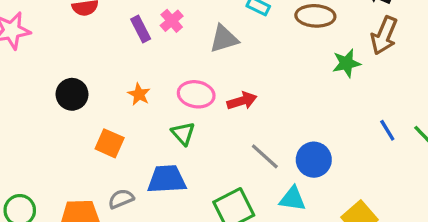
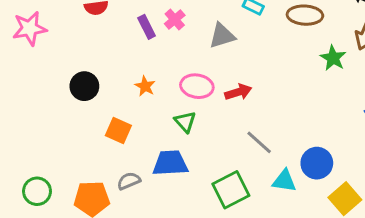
green star: (346, 63) -> (333, 58), turned -30
blue circle: (314, 160) -> (317, 163), moved

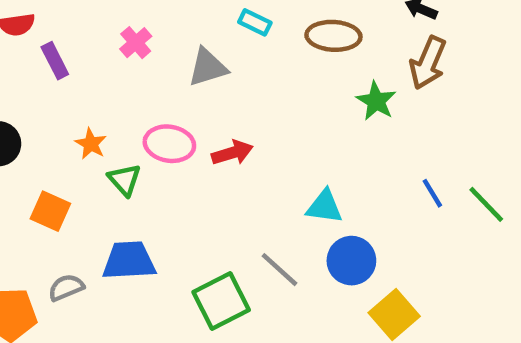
purple rectangle: (147, 27) -> (55, 61), moved
green triangle: (185, 122) -> (124, 180), moved
gray line: (259, 142) -> (280, 270), moved
cyan triangle: (284, 181) -> (324, 207), moved

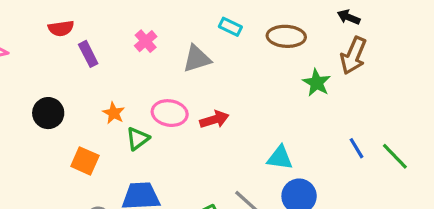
green triangle: (124, 180) -> (138, 139), turned 35

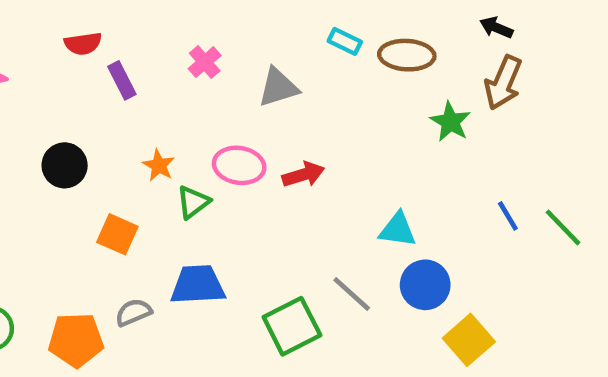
cyan rectangle: (230, 27) -> (345, 41), moved

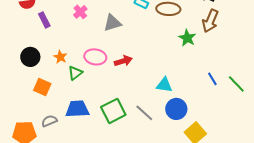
black circle: (65, 165) -> (30, 57), moved
green square: (292, 326) -> (113, 111), moved

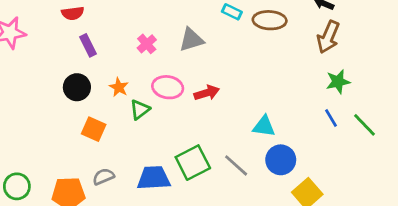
pink cross: (80, 12) -> (147, 44), moved
purple rectangle: (44, 20) -> (88, 45), moved
green star: (187, 38) -> (338, 82), moved, turned 30
blue trapezoid: (77, 109) -> (154, 178), moved

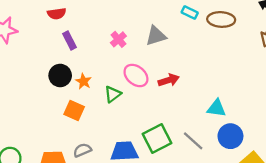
orange star: (119, 87) -> (83, 81), moved
pink ellipse: (168, 87) -> (136, 75), turned 30

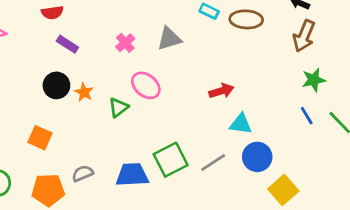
purple rectangle: (69, 40) -> (67, 44), turned -30
red arrow: (169, 80) -> (221, 91), moved
orange square: (74, 110) -> (40, 138), moved
gray line: (193, 141) -> (213, 162), turned -75

